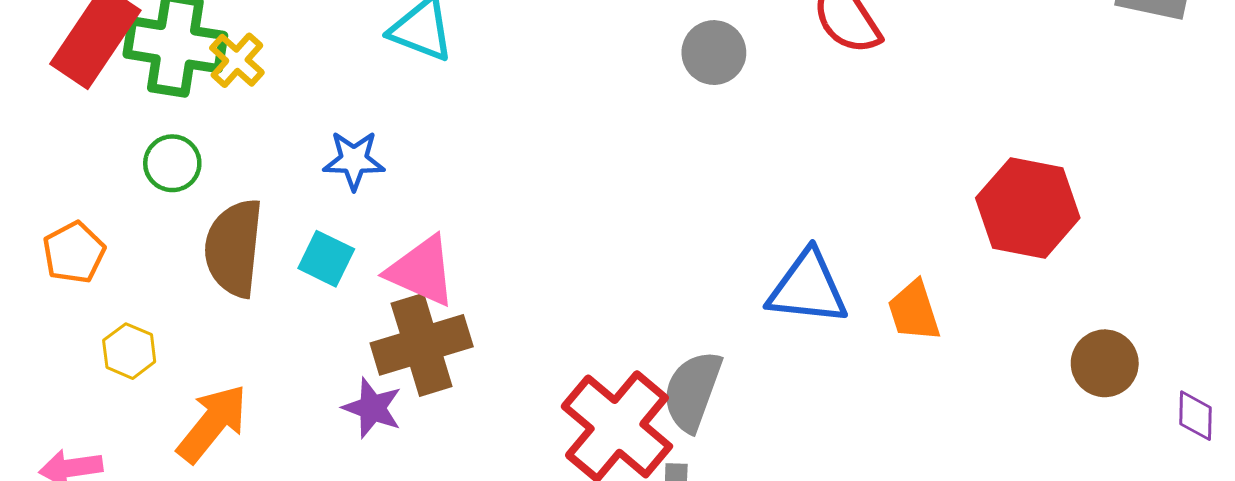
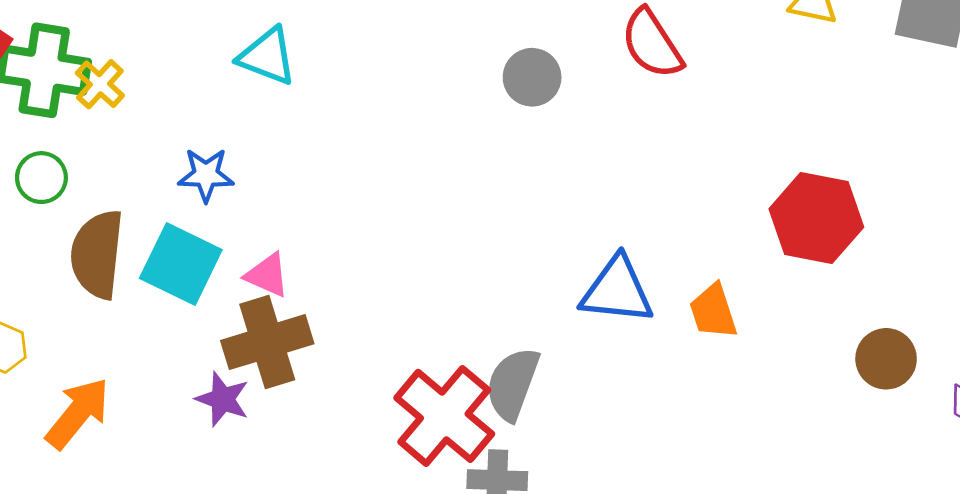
cyan square: (326, 259) -> (181, 264), size x1.6
pink triangle: (422, 271) -> (267, 275), size x0.7

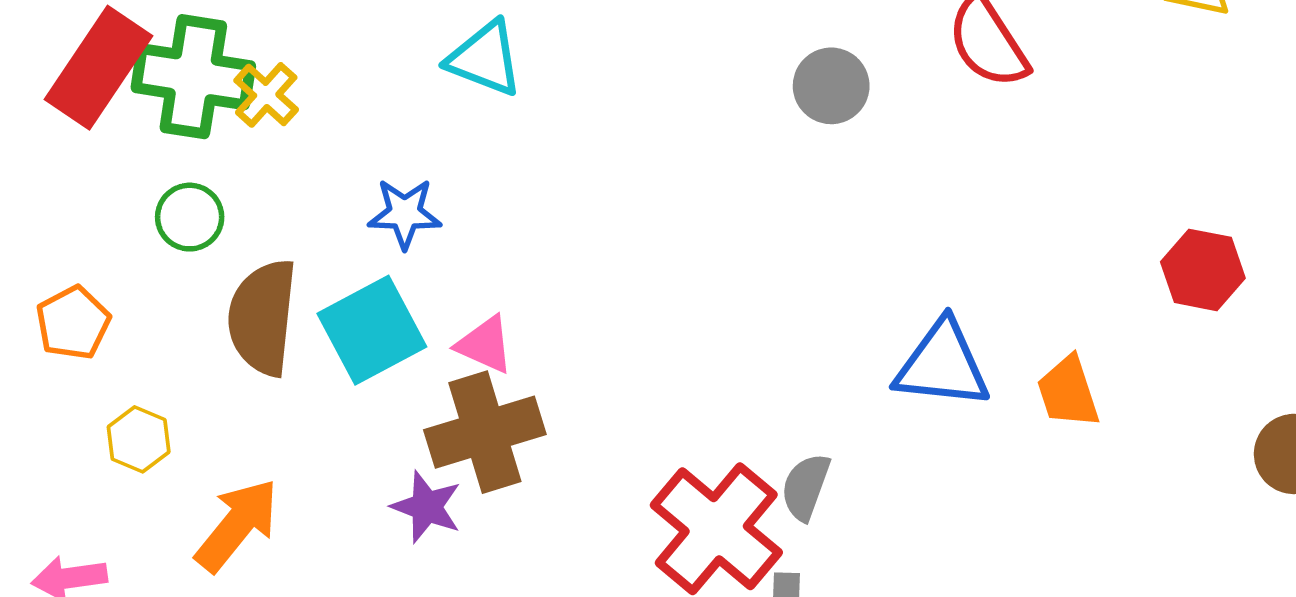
red hexagon: (816, 218) -> (1203, 270), size x0.7
cyan square: (181, 264) -> (372, 330), turned 36
gray semicircle: (513, 384) -> (806, 487), size x0.7

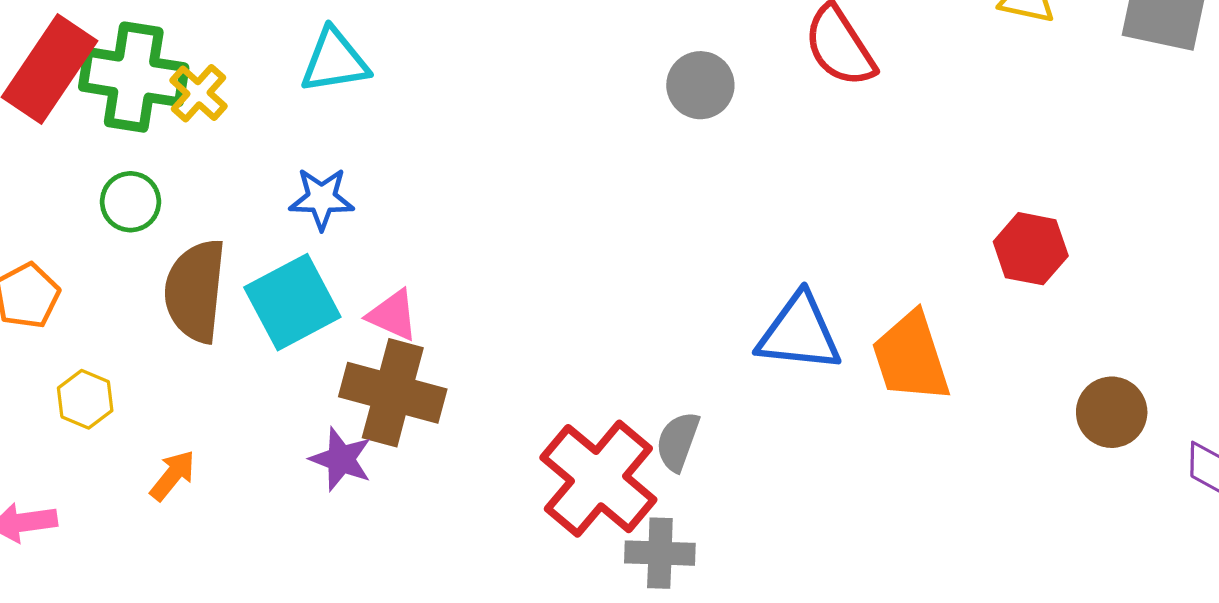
cyan triangle: (485, 59) -> (334, 61), moved, turned -30
orange trapezoid: (1068, 392) -> (911, 357), size x1.4
brown cross: (485, 432) -> (393, 393), turned 32
orange arrow: (237, 525) -> (173, 475), size x0.6

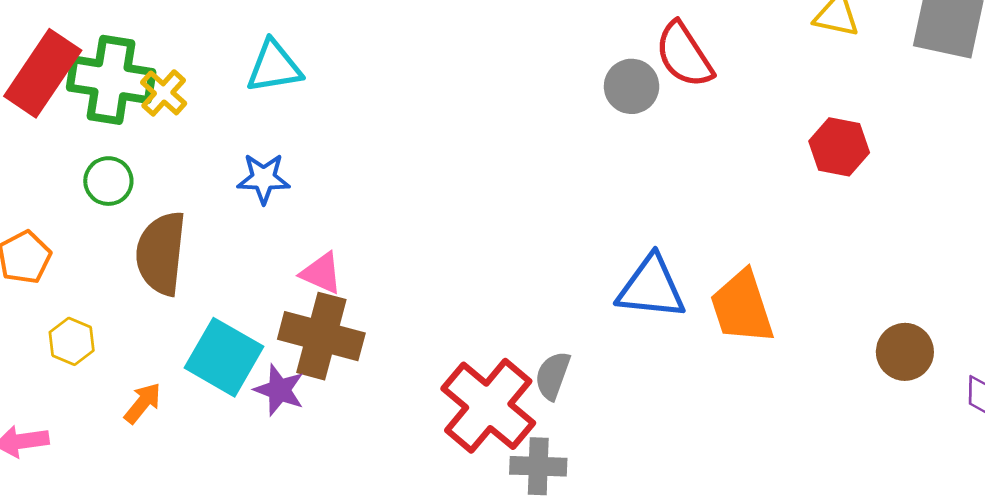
gray circle: (700, 85) -> (632, 86), moved
red hexagon: (1031, 249) -> (839, 147), moved
cyan square: (292, 302) -> (224, 357), moved, turned -32

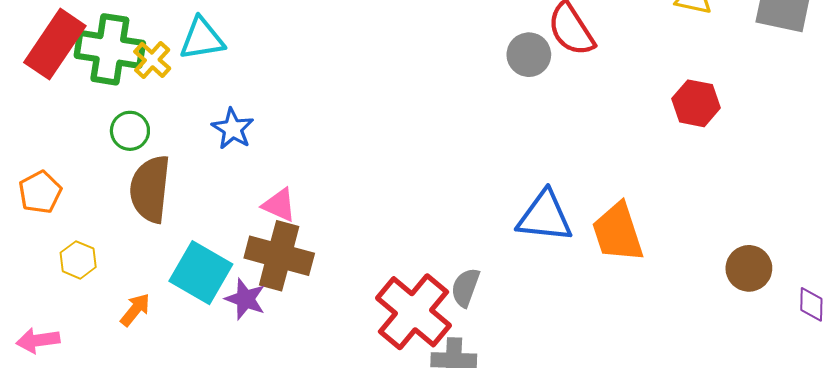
cyan triangle: (274, 67) -> (202, 39), moved
blue star: (264, 178) -> (233, 129), turned 30
green circle: (108, 181) -> (130, 131), moved

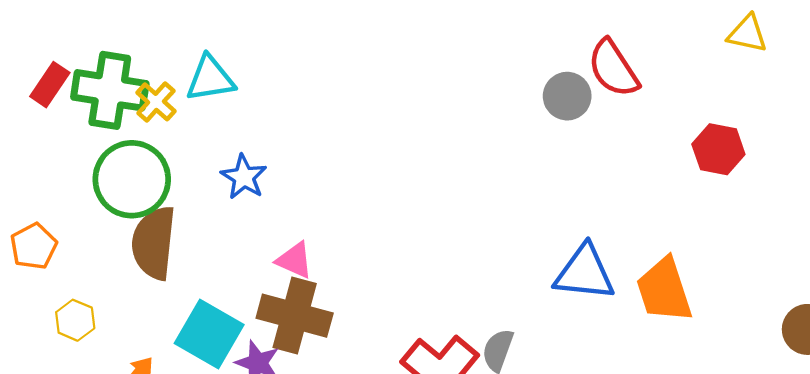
red rectangle: (55, 44) -> (50, 85), size x0.6
red hexagon: (696, 103) -> (718, 149), moved
green circle: (130, 131) -> (132, 179), size x1.8

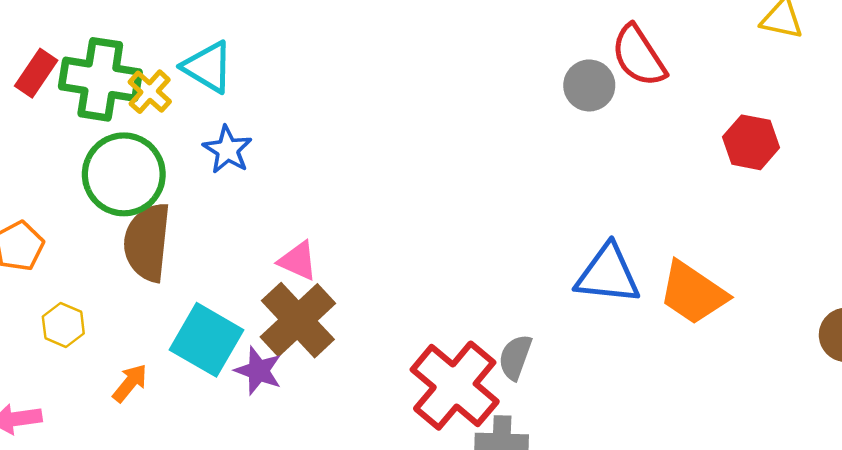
cyan triangle: (210, 79) -> (208, 67), turned 40
blue star: (244, 177) -> (227, 150), moved
orange trapezoid: (664, 290) -> (693, 293), turned -38
brown cross: (295, 316) -> (298, 320), turned 32

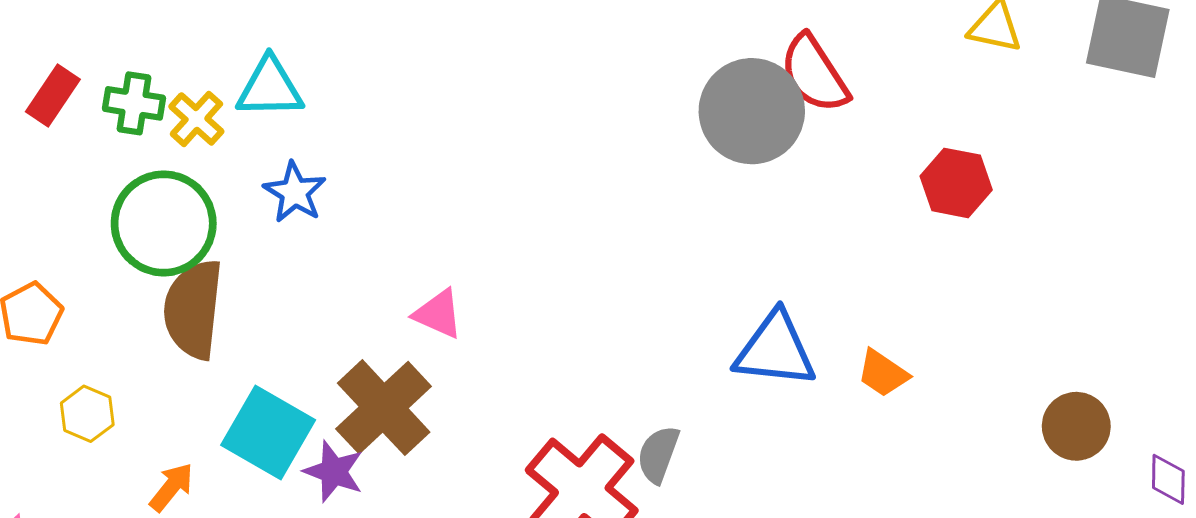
cyan triangle: (208, 67) -> (270, 88), turned -32
green cross: (100, 79) -> (134, 103), size x0.6
gray circle: (589, 85) -> (752, 111), size x1.6
pink triangle: (298, 261) -> (438, 314), moved
orange trapezoid: (693, 293) -> (883, 373), size x0.6

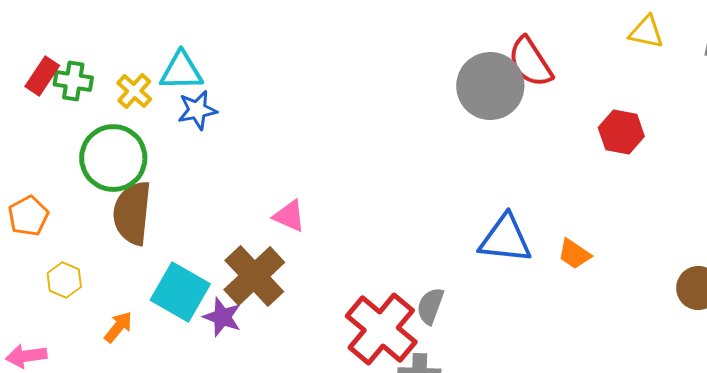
green cross: (134, 103) -> (73, 81), moved
blue star: (295, 192) -> (197, 110), moved, turned 30

